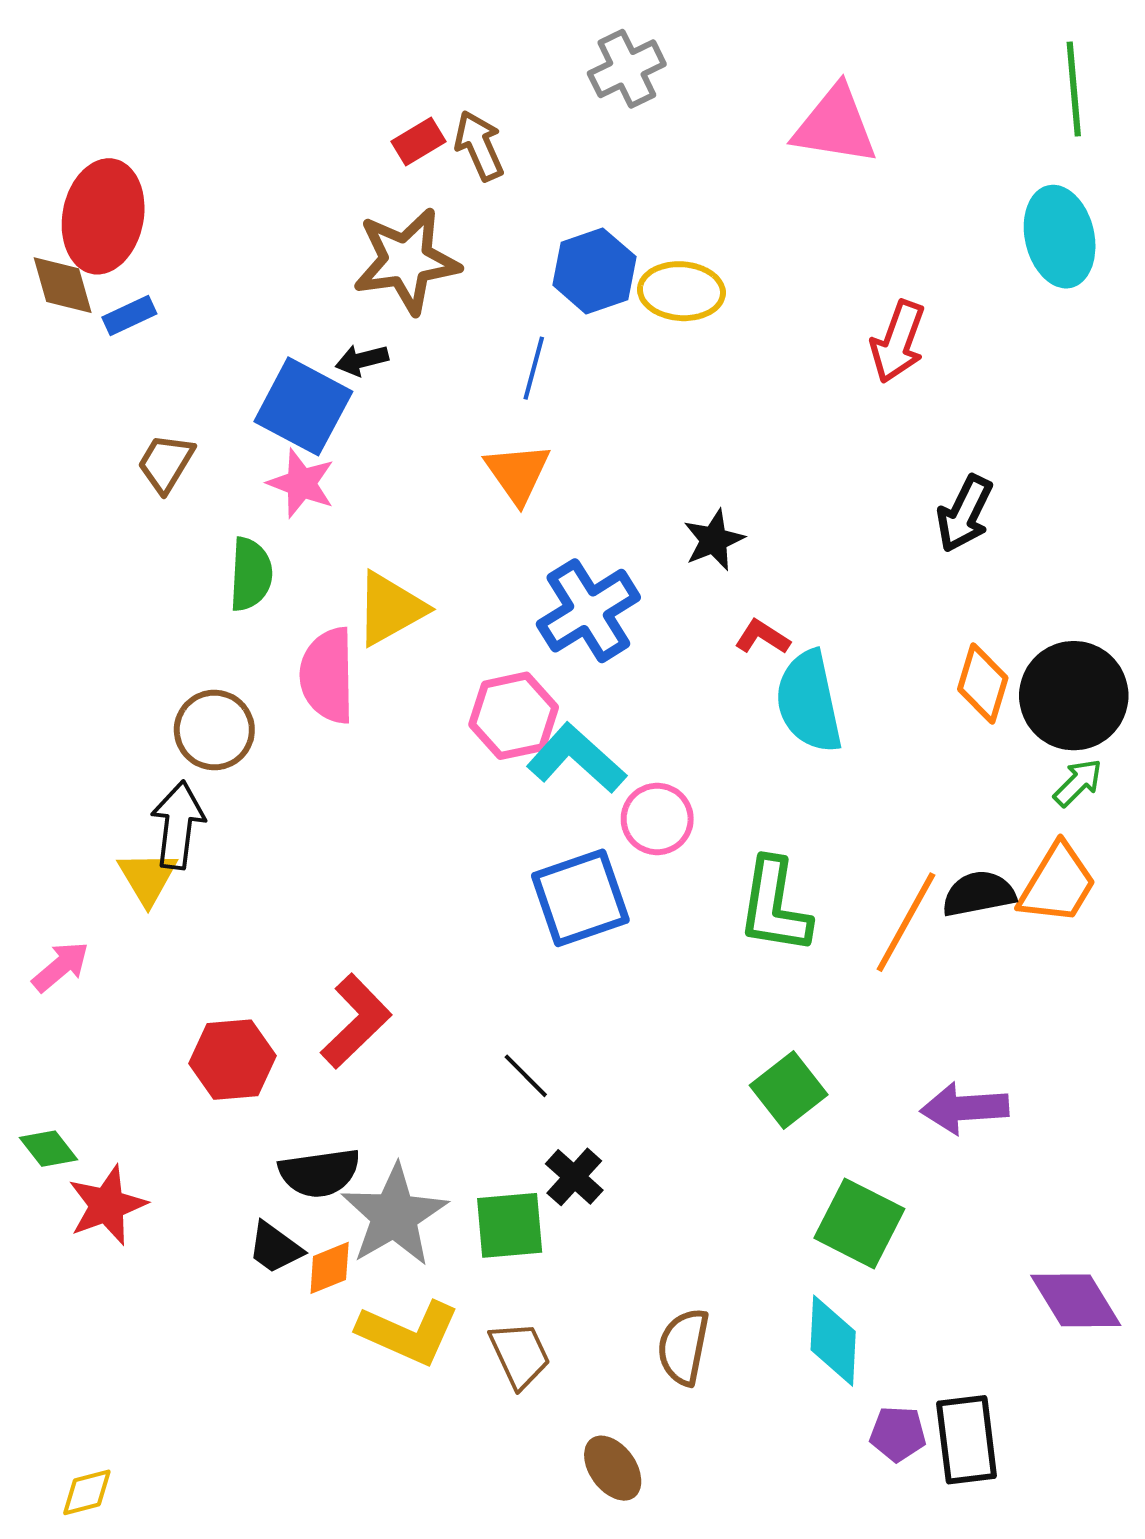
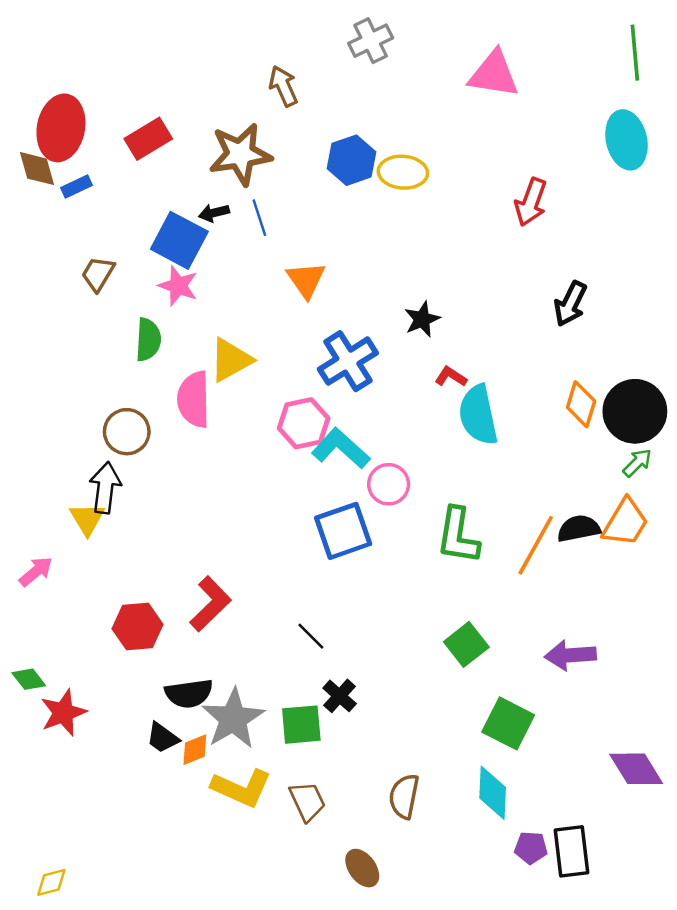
red rectangle: (419, 142) -> (148, 139), moved, size x1.5
blue line: (534, 368) -> (259, 218), moved, turned -33

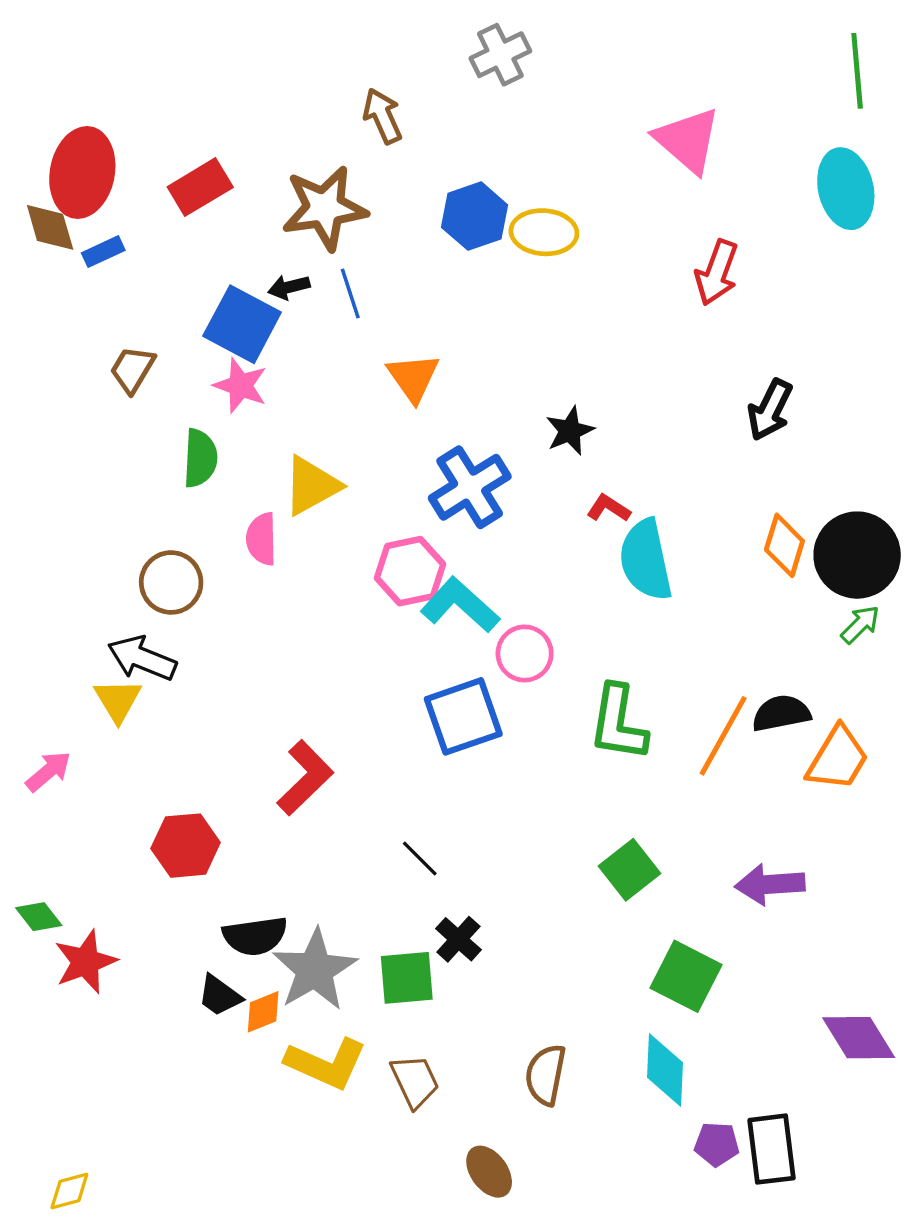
pink triangle: (494, 74) -> (688, 140), moved, turned 32
pink semicircle: (194, 399) -> (261, 539), size x0.7
black arrow: (105, 488) -> (142, 658), turned -75
orange trapezoid: (625, 523) -> (838, 758), moved
red L-shape: (210, 604) -> (305, 778), moved

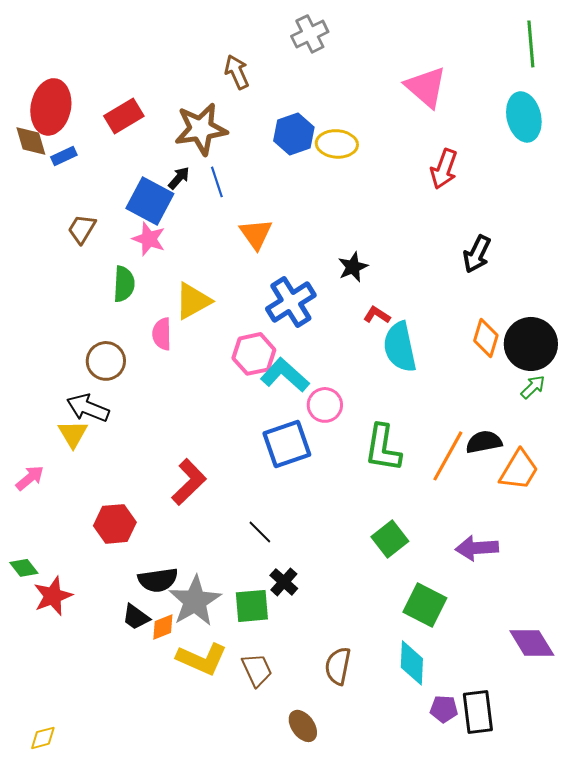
black arrow: (289, 287) -> (179, 178), turned 145

